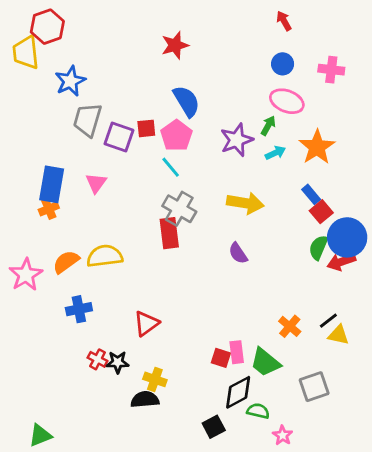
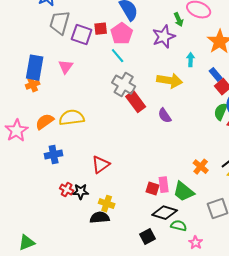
green arrow: (268, 126) -> (179, 20), moved, turned 128
cyan arrow: (275, 153) -> (191, 60), moved, turned -64
red rectangle: (169, 233) -> (136, 102), moved, turned -30
black diamond: (238, 392) -> (165, 213), turned 45

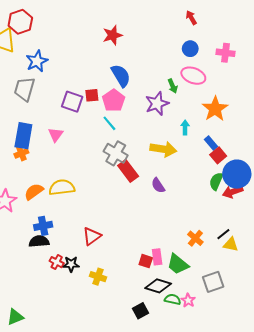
gray trapezoid: (60, 23) -> (24, 89), moved
black semicircle: (100, 218) -> (39, 241), moved
pink star: (196, 243) -> (188, 300), moved

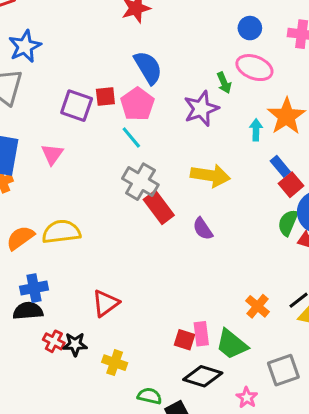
cyan arrow: (185, 127) -> (256, 130), moved
green semicircle: (173, 299) -> (150, 396), moved

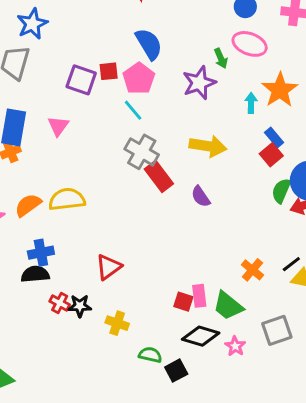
red square: (291, 185) -> (271, 155), moved
pink star: (247, 398) -> (235, 346), moved

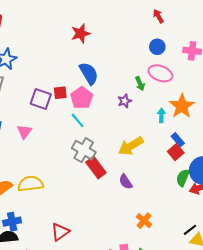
purple star: (199, 83) -> (125, 101), size x0.6
yellow arrow: (208, 146) -> (131, 146), turned 140
orange cross: (252, 270) -> (144, 221), moved

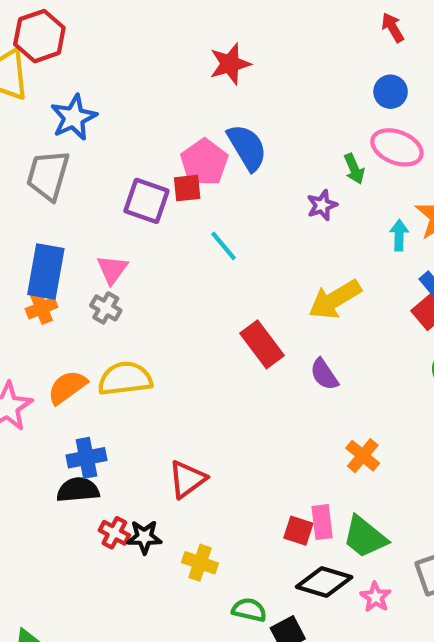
pink pentagon: (82, 98) -> (204, 162), moved
gray cross: (84, 150) -> (106, 308), moved, size x0.6

